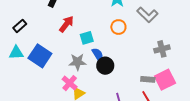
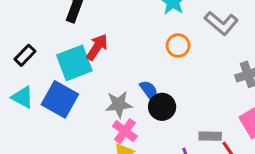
cyan square: (87, 38) -> (74, 63), moved, size x1.6
cyan triangle: (16, 53) -> (23, 97), turned 35
gray rectangle: (148, 79) -> (210, 136), moved
pink cross: (70, 83) -> (125, 131), moved

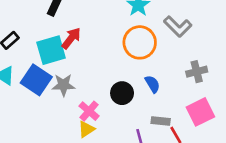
orange circle: (178, 45) -> (140, 42), size x1.6
blue semicircle: (149, 91) -> (152, 84), moved
gray star: (119, 104) -> (63, 85), moved

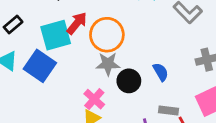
orange circle: (140, 42) -> (107, 35), moved
gray star: (63, 85) -> (108, 64), moved

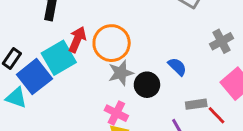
blue square: (40, 66) -> (34, 77), moved, turned 32

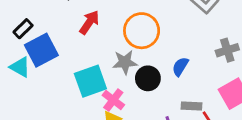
orange circle: (112, 43) -> (142, 31), moved
cyan square: (59, 58) -> (90, 81), moved
blue semicircle: (177, 67) -> (180, 67), turned -114

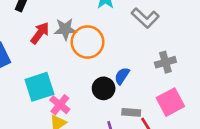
gray star: (125, 62) -> (65, 29), moved
black circle: (148, 78) -> (104, 88), moved

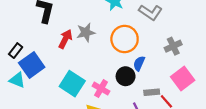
orange circle: (88, 42) -> (125, 39), moved
cyan square: (39, 87) -> (72, 84), turned -30
pink cross: (60, 105) -> (101, 89), moved

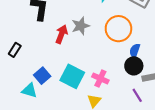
blue square: (32, 65) -> (42, 76), moved, size x0.7
black circle: (126, 76) -> (134, 66), moved
cyan triangle: (17, 80) -> (29, 90), moved

